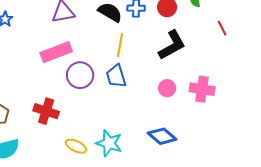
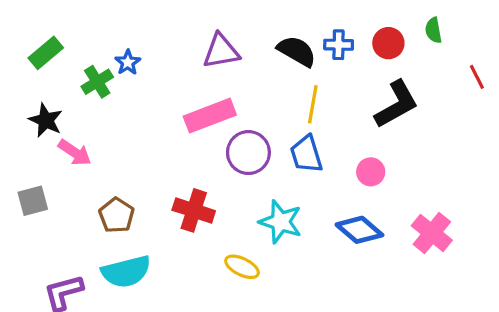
pink circle: (167, 88) -> (371, 172), moved
pink cross: (202, 89) -> (432, 233), moved, turned 30
blue diamond: (162, 136) -> (359, 230), moved
cyan star: (109, 143) -> (281, 222), moved

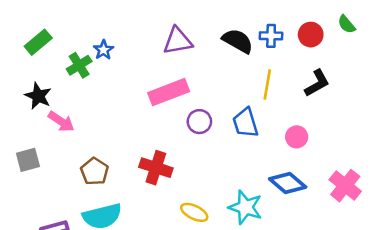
green semicircle: (433, 30) -> (347, 24), turned -30
yellow line: (313, 104) -> (267, 84), moved
black L-shape: (396, 104) -> (317, 83), size x0.7
purple circle: (248, 153) -> (199, 122), size x0.7
cyan star: (281, 222) -> (245, 207), moved

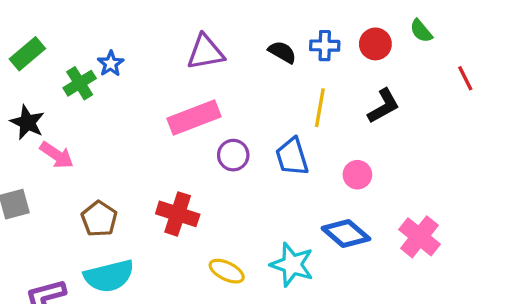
black semicircle: (238, 41) -> (282, 52), size x0.7

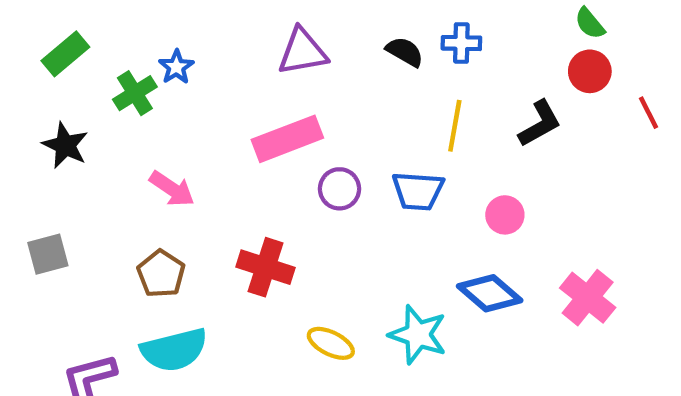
red circle: (375, 44) -> (590, 71), moved
red line: (465, 78) -> (649, 113), moved
pink arrow: (57, 155) -> (172, 189), moved
blue trapezoid: (292, 157) -> (418, 191), turned -69

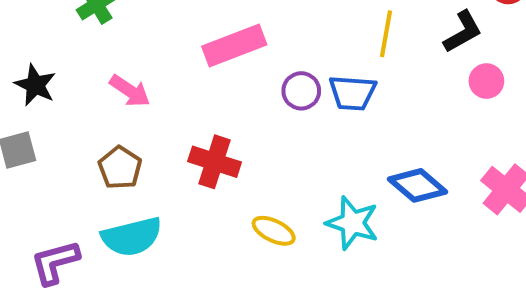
black star: (65, 145) -> (35, 85), moved
purple circle: (339, 189) -> (301, 91), moved
pink circle: (505, 215) -> (486, 81), moved

